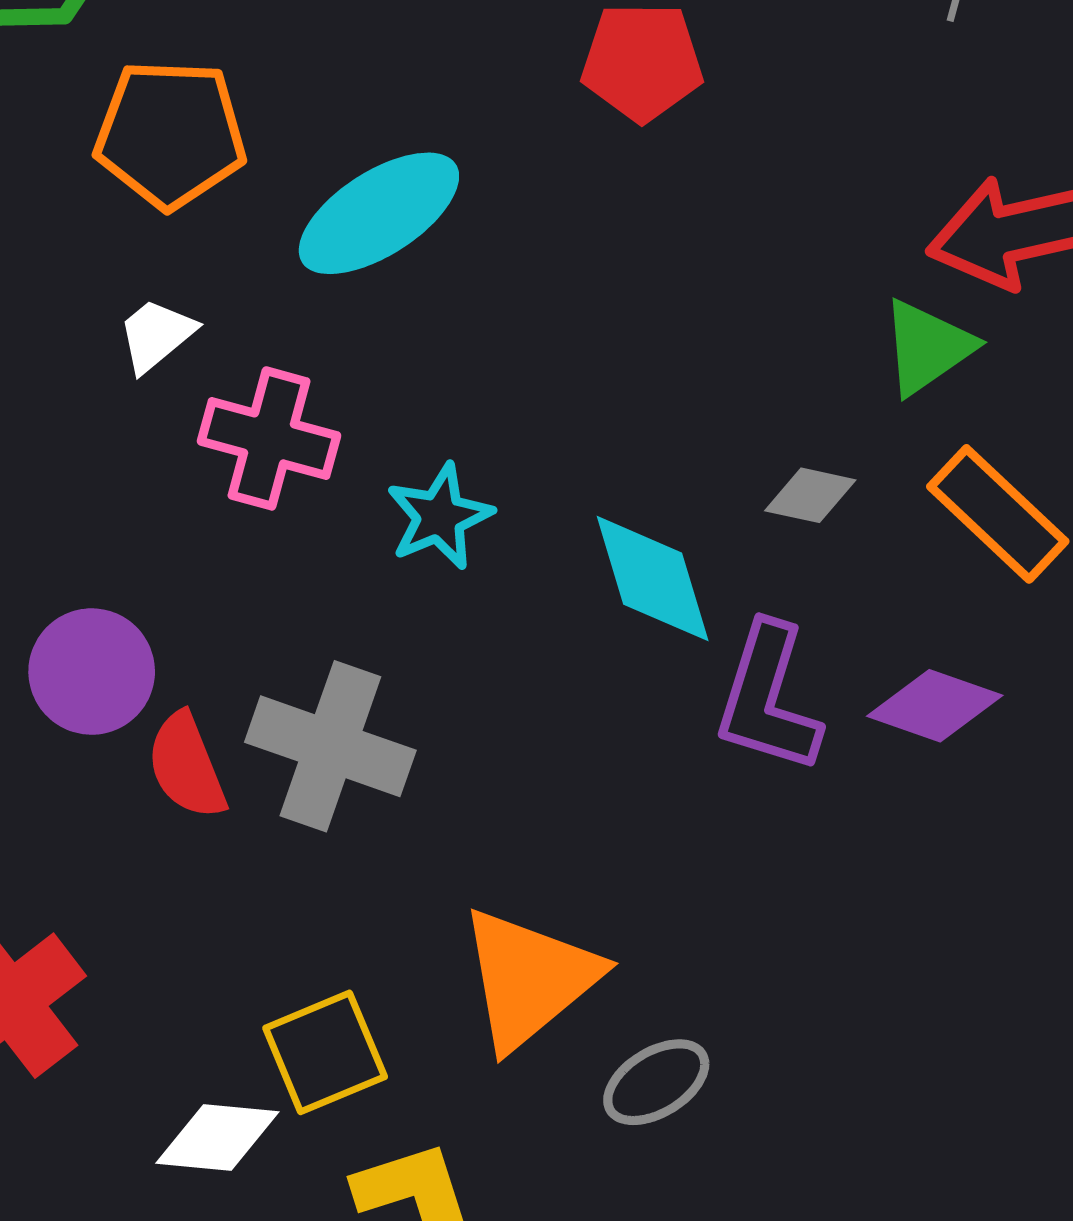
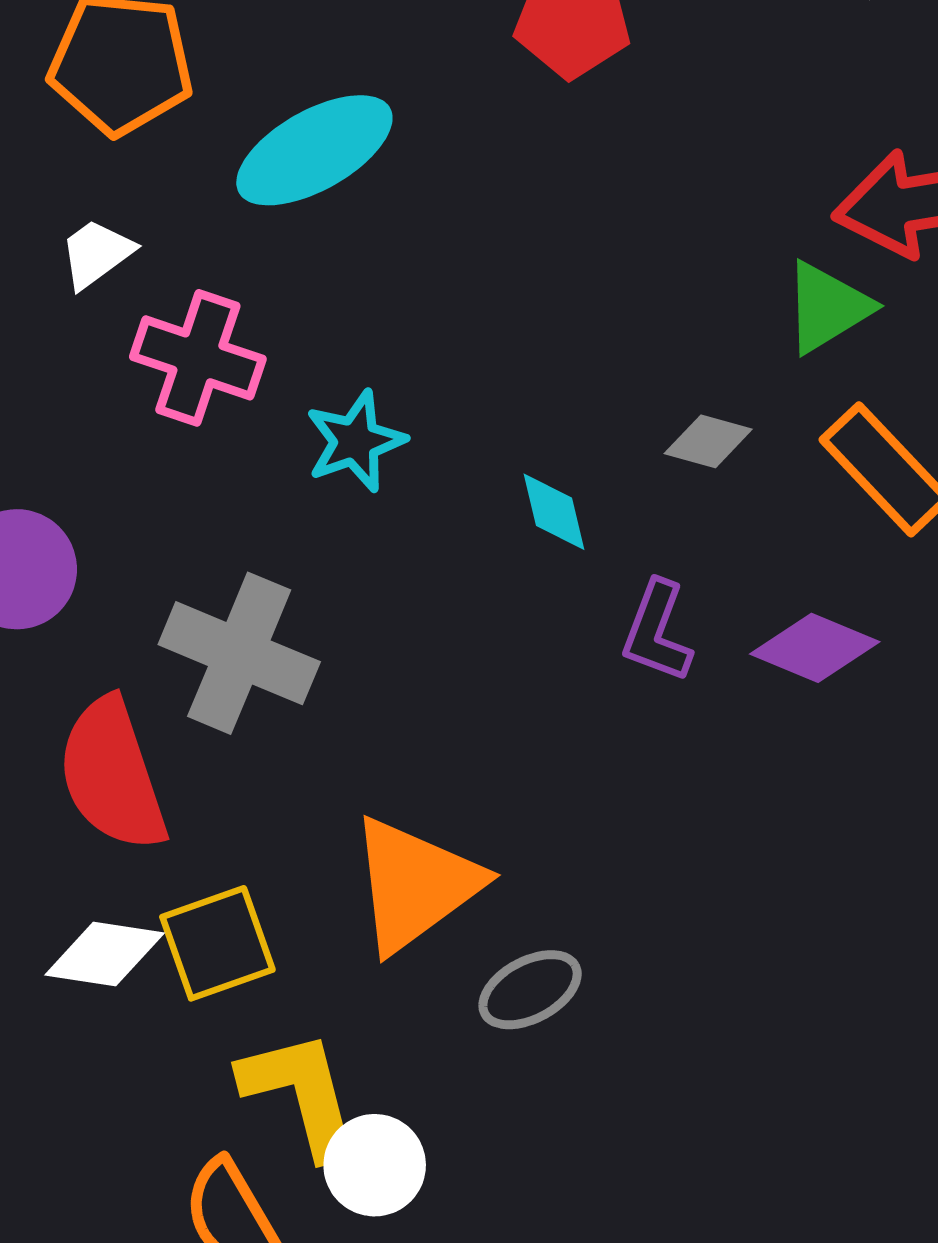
cyan diamond: (653, 579) -> (554, 512), size x0.6
purple L-shape: (768, 698) -> (657, 632), size x0.7
red semicircle: (187, 766) -> (112, 775), moved, size x1.5
white diamond: (217, 1137) -> (105, 954), moved

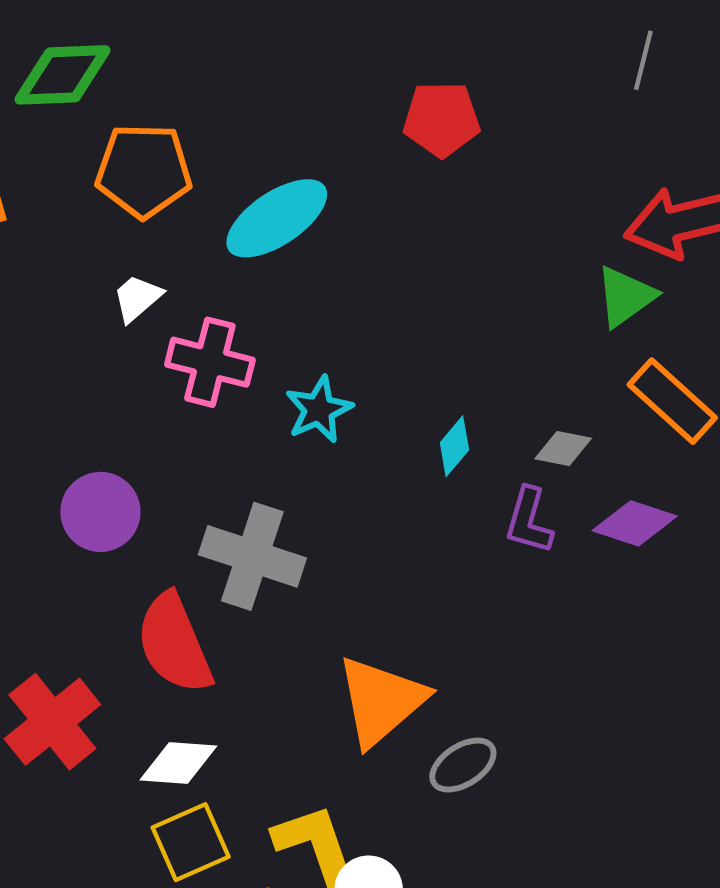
gray diamond: (708, 441) -> (563, 449), moved
cyan diamond: (554, 512) -> (454, 446), turned 58
yellow square: (217, 943) -> (191, 842), moved

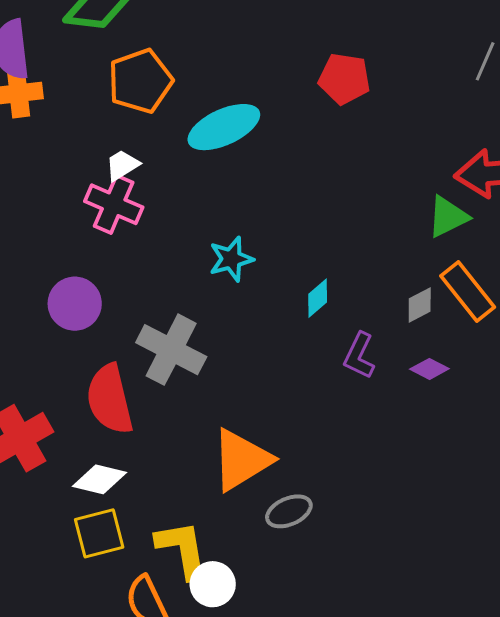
orange pentagon: (144, 171) -> (140, 81), turned -30
pink cross: (210, 362) -> (114, 204), moved
gray diamond: (563, 449) -> (420, 305), moved, turned -48
purple diamond: (635, 523) -> (429, 369), size x0.7

